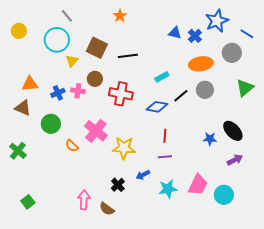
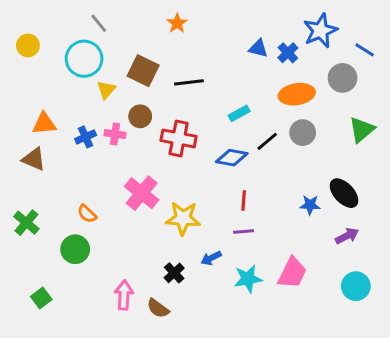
green circle: (51, 124) -> (75, 249), moved
orange semicircle: (72, 146) -> (87, 214), moved
cyan circle: (224, 195) -> (356, 286), moved

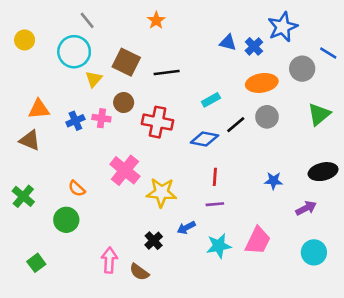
blue line: (365, 50) -> (328, 53), moved
black ellipse: (344, 193) -> (323, 172), moved, turned -60

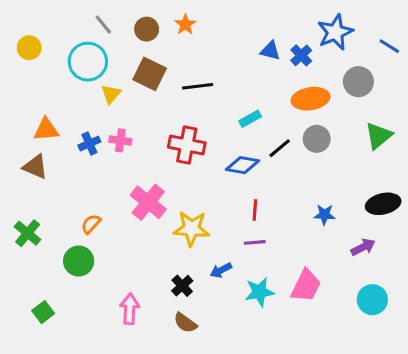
blue line: (328, 53) -> (389, 46), moved
brown circle: (124, 103) -> (147, 29), moved
orange semicircle: (77, 189) -> (91, 224), turned 90
brown semicircle: (139, 272) -> (185, 323), moved

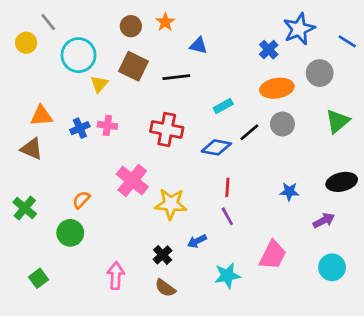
gray line: (103, 24) -> (48, 22), moved
blue triangle: (270, 51) -> (198, 45), moved
purple line: (255, 242) -> (227, 216), turned 66
cyan star: (259, 292) -> (227, 276), moved

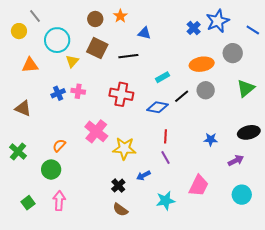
blue cross: (269, 50) -> (194, 28), moved
orange triangle: (41, 116) -> (30, 65), moved
pink arrow: (116, 276) -> (59, 201), moved

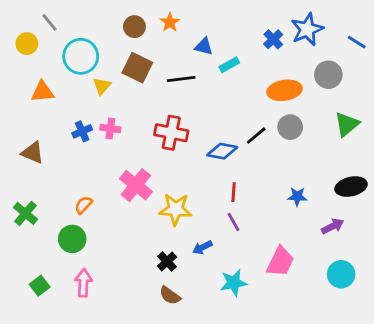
cyan rectangle: (162, 77) -> (229, 65), moved

